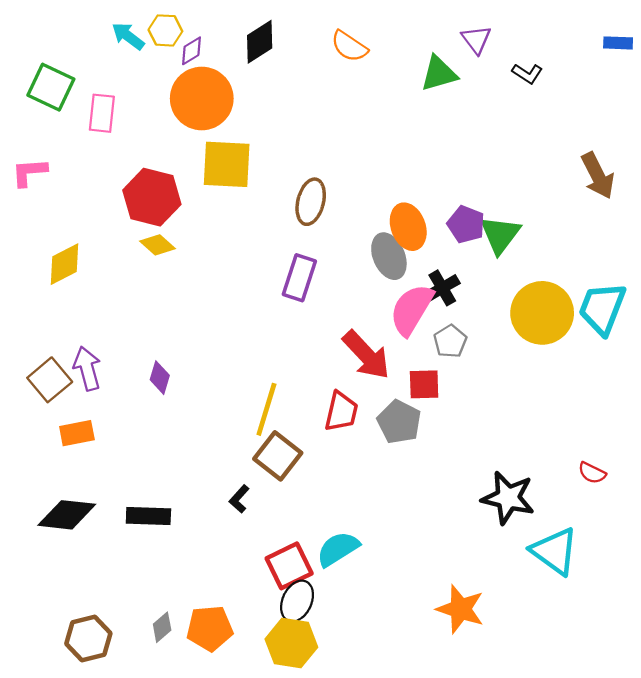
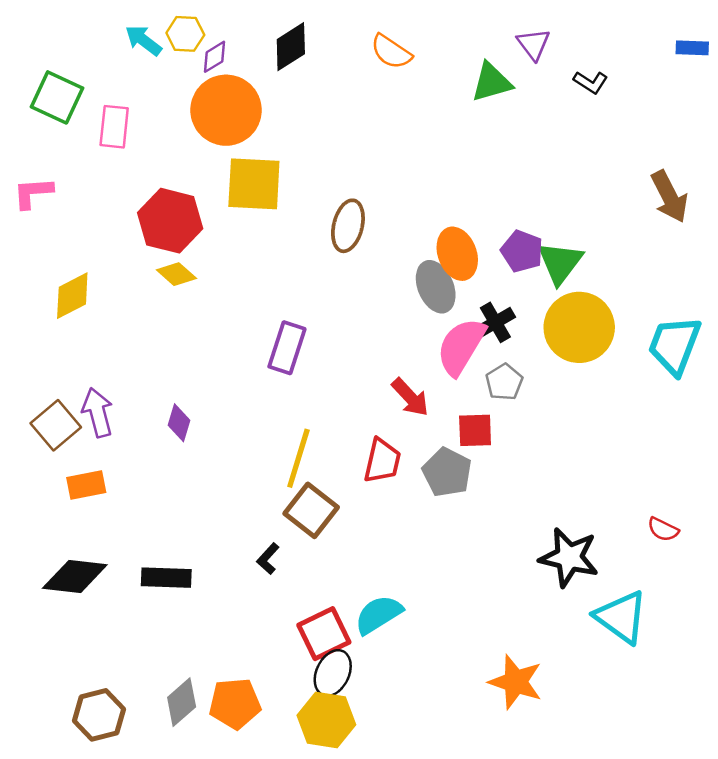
purple rectangle: (299, 278) -> (287, 348), moved
yellow circle: (542, 313) -> (579, 327), moved
red arrow: (366, 355) -> (410, 397), size x0.7
gray diamond: (162, 627) -> (182, 702), size x1.4

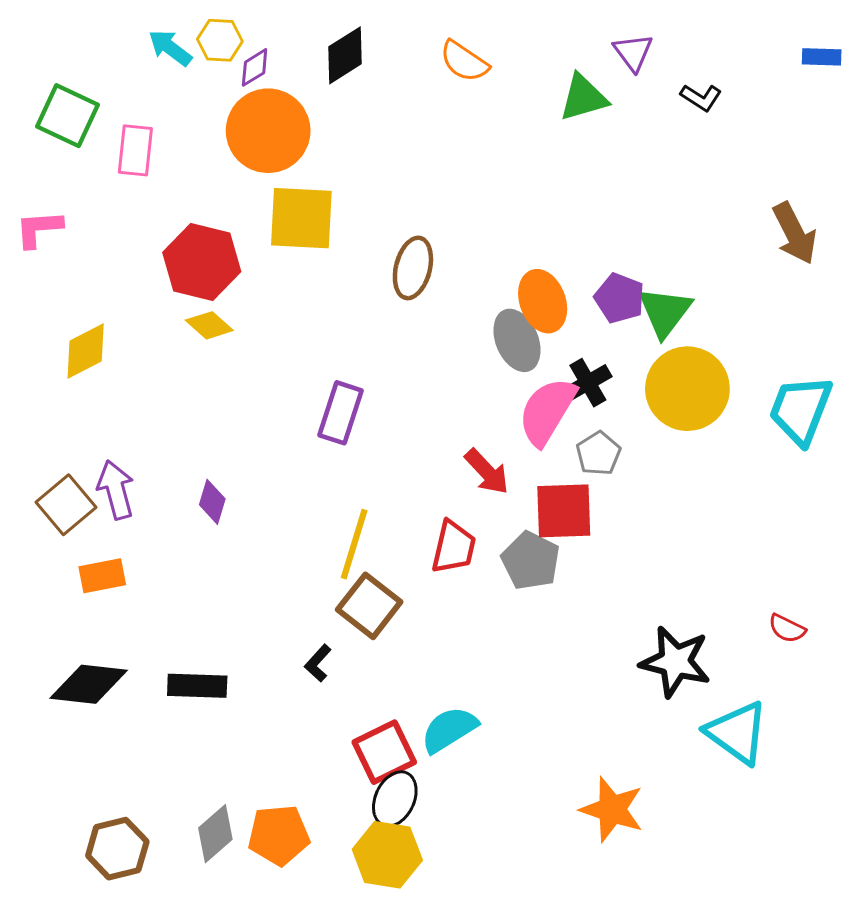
red square: (475, 430) -> (564, 511), size x1.4

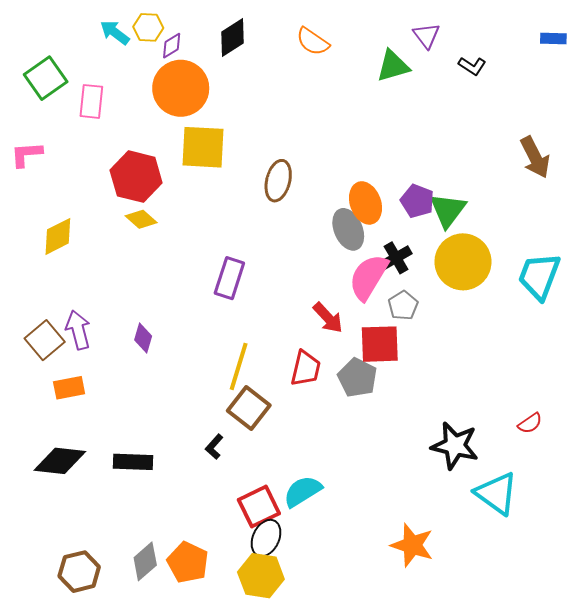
green square: (68, 116) -> (46, 78), turned 30
red semicircle: (787, 628) -> (530, 423), turned -60
orange pentagon: (279, 835) -> (188, 562), turned 30

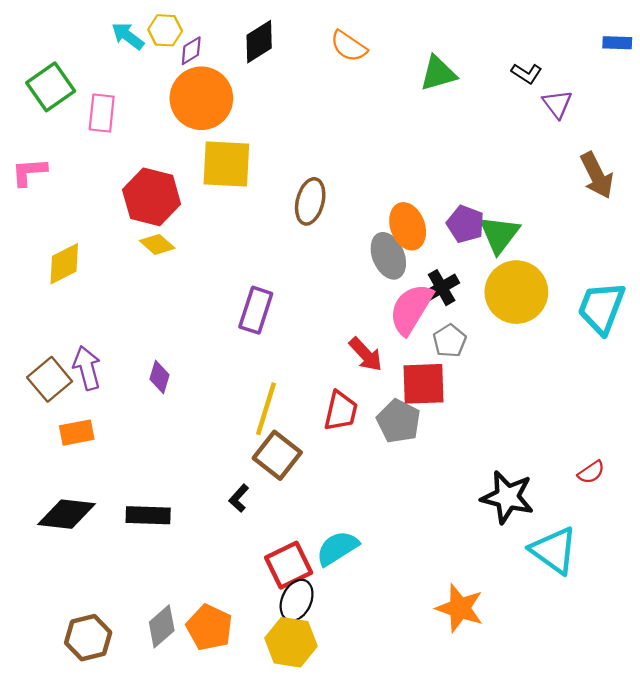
purple triangle: (426, 35) -> (557, 104), moved

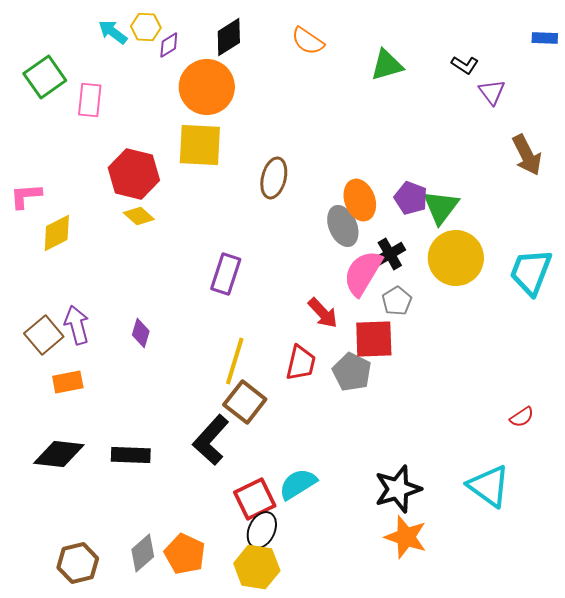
orange circle: (201, 98) -> (207, 87), moved
pink L-shape: (29, 172) -> (26, 196), moved
black star: (507, 497) -> (398, 489), moved, turned -30
black L-shape: (239, 498) -> (211, 440), size x2.0

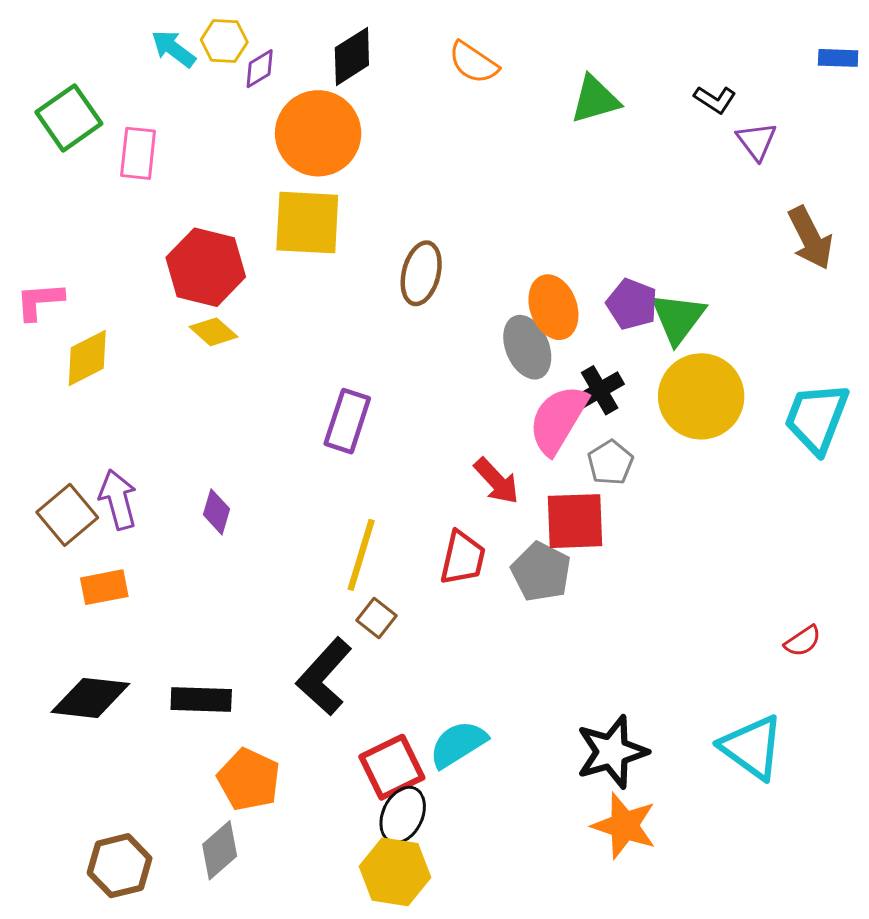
brown square: (245, 402) -> (377, 618), size x0.6
orange pentagon: (185, 554) -> (249, 780), moved

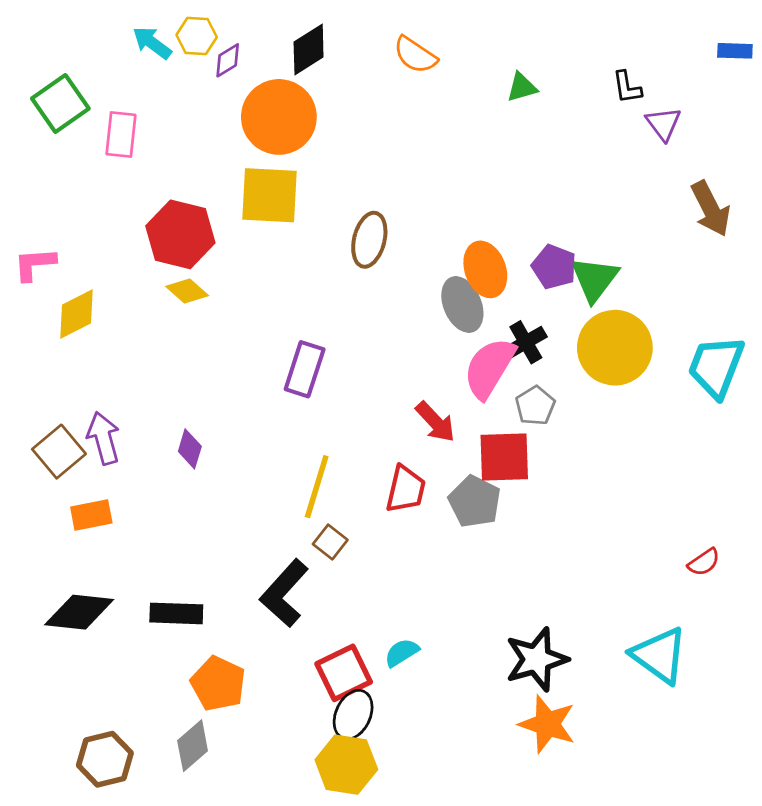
green triangle: (595, 99) -> (522, 87), size x0.7
black L-shape: (715, 99) -> (627, 87), turned 48
cyan semicircle: (458, 744) -> (402, 653), size x0.7

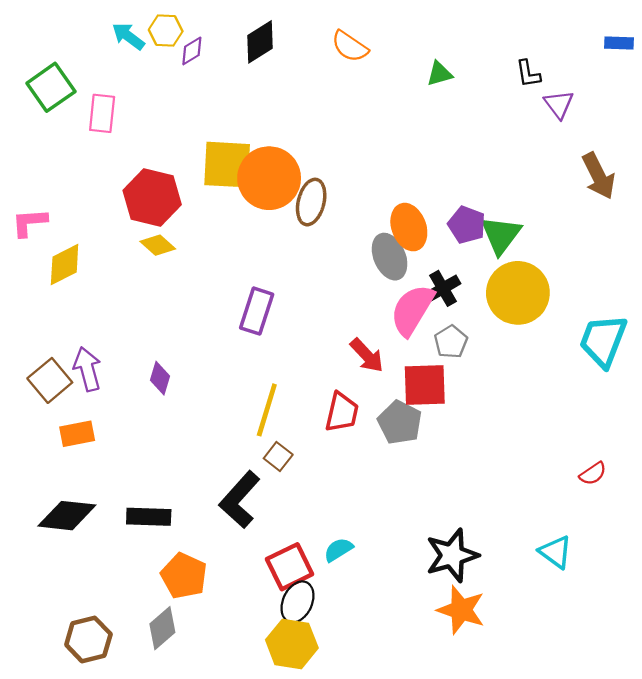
orange circle: (279, 117) -> (269, 178), moved
cyan trapezoid: (716, 367) -> (603, 341), moved
cyan triangle: (659, 655) -> (555, 552), size x0.7

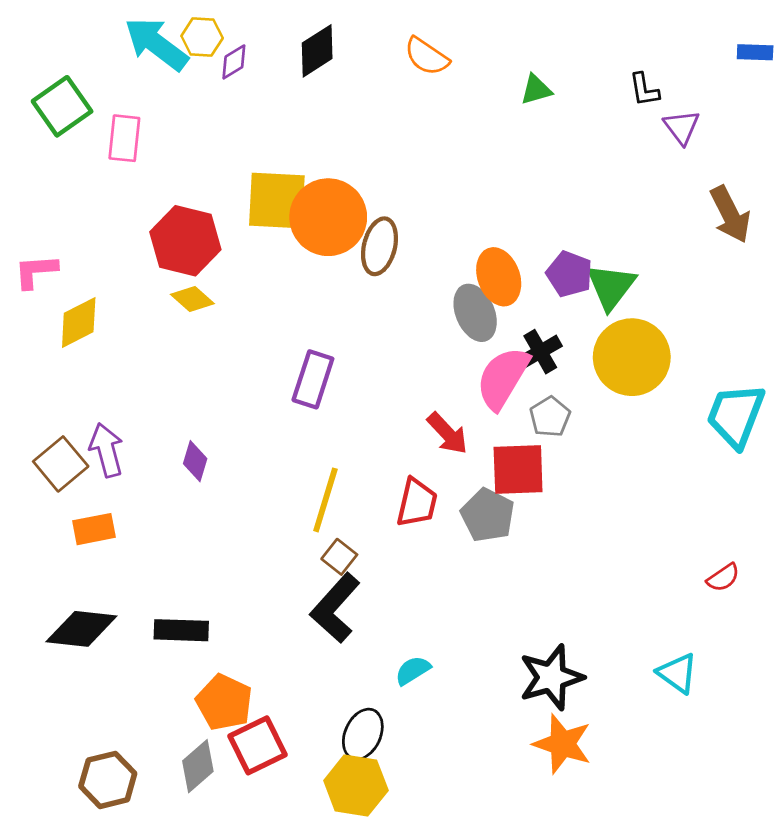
cyan arrow: (128, 36) -> (156, 44), size x1.6
black L-shape: (240, 500) -> (335, 608), moved
red square: (290, 567) -> (257, 745), moved

